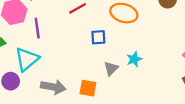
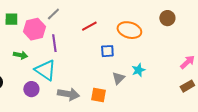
cyan triangle: (27, 59) -> (45, 70), turned -45

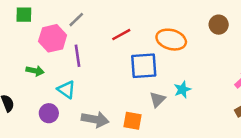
green square: (11, 19) -> (24, 15), moved
blue square: (107, 51) -> (144, 66), size x1.6
cyan triangle: (45, 70) -> (66, 89), size x0.7

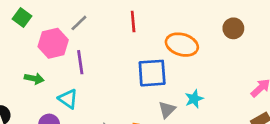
green square: (24, 15) -> (22, 17), turned 35
red line: (121, 35) -> (133, 22), moved, turned -66

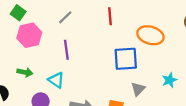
pink hexagon: (53, 43) -> (29, 35), moved
green arrow: (34, 78) -> (25, 72), moved
cyan star: (194, 99) -> (169, 80), moved

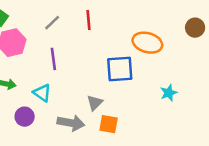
red line: (110, 16) -> (88, 20), moved
gray triangle: (138, 89) -> (95, 103), moved

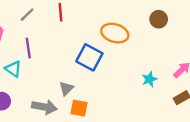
blue square: (120, 69) -> (89, 57), turned 32
cyan triangle: (42, 93) -> (13, 69), moved
cyan star: (169, 93) -> (149, 79), moved

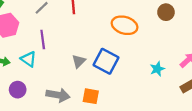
blue square: (89, 57) -> (106, 61), moved
gray triangle: (66, 88) -> (79, 61), moved

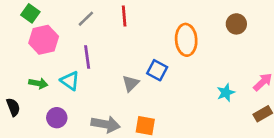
orange ellipse: (125, 25) -> (186, 40), turned 70
blue square: (106, 61) -> (157, 70), moved, size x0.7

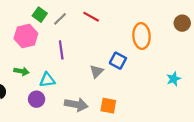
green square: (30, 13) -> (40, 15), moved
red line: (124, 16) -> (91, 17), turned -56
cyan triangle: (70, 81) -> (47, 80), moved, turned -42

